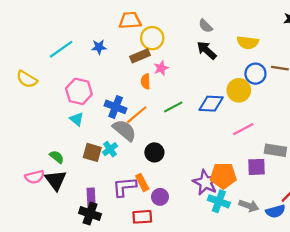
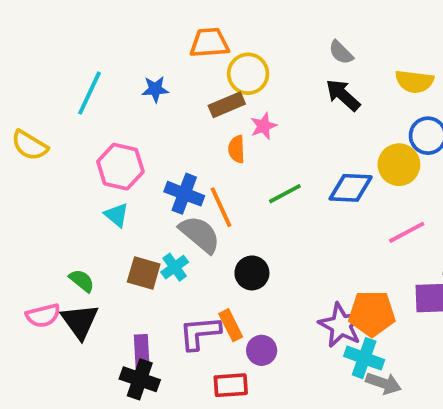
cyan line: (61, 49) -> (89, 93), turned -30
orange line: (137, 115) -> (221, 207), turned -75
gray arrow: (249, 206) -> (383, 383), moved

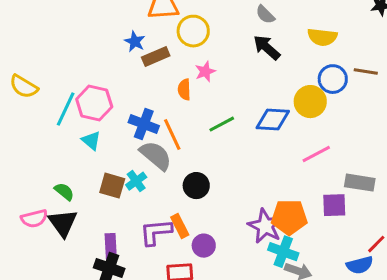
blue star: (155, 89) -> (135, 42), moved, turned 30
cyan line: (89, 93) -> (66, 109), moved
brown rectangle: (227, 105) -> (156, 57), moved

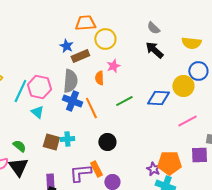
gray semicircle: (156, 156) -> (70, 81), moved, turned 55
cyan cross: (136, 181) -> (67, 139), turned 32
purple star: (265, 226) -> (153, 169), size x0.6

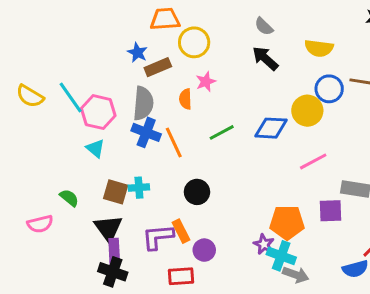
cyan line: (20, 91) -> (71, 98), moved, turned -60
black triangle: (18, 167) -> (108, 228), moved
purple star: (153, 169) -> (264, 244), moved

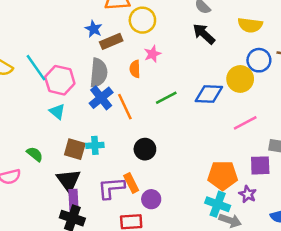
blue cross: (146, 132) -> (101, 98), turned 30
purple star: (264, 244) -> (248, 194), moved

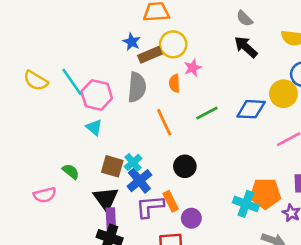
yellow circle: (142, 20) -> (173, 44), moved
blue cross: (101, 98) -> (139, 181), moved
cyan cross: (95, 145) -> (133, 162), turned -36
cyan cross: (218, 204) -> (246, 204), moved

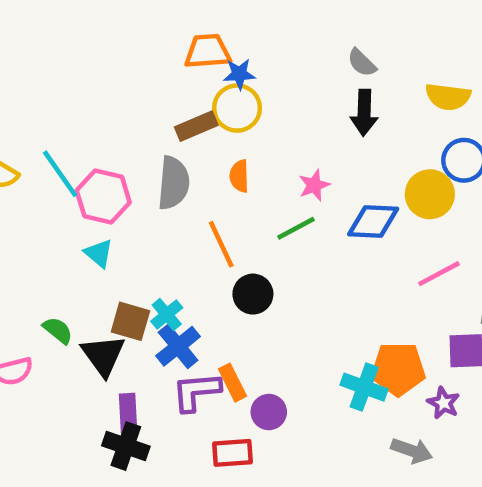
blue star: (132, 42) -> (239, 74), moved, turned -30
black arrow: (246, 47) -> (364, 113), turned -130
pink star: (193, 68) -> (314, 185), moved
black circle: (185, 166) -> (253, 294), moved
black triangle: (106, 199) -> (103, 355), moved

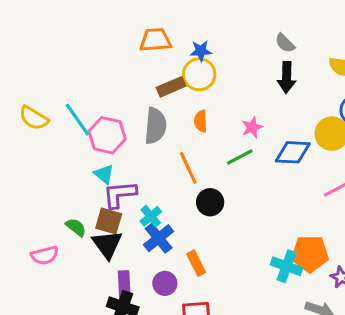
orange trapezoid: (208, 51) -> (155, 40), moved
brown square: (130, 321) -> (109, 221), moved
purple L-shape: (196, 392) -> (120, 194), moved
purple circle: (269, 412) -> (165, 283), moved

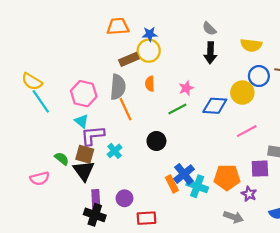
cyan line: (77, 120) -> (41, 101), moved
orange line: (188, 168) -> (126, 109), moved
blue cross: (159, 238) -> (184, 174), moved
orange rectangle: (196, 263) -> (172, 184), moved
cyan cross: (287, 266) -> (197, 186), moved

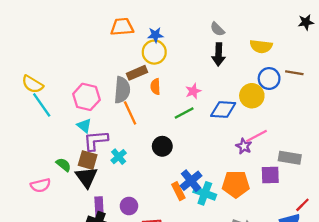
brown rectangle: (129, 59) -> (137, 73), moved
purple star: (249, 194) -> (244, 146), moved

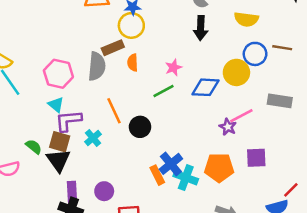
orange line: (130, 113) -> (114, 111), moved
gray rectangle: (290, 158) -> (280, 101), moved

